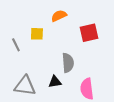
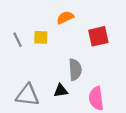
gray line: (16, 45) -> (17, 40), moved

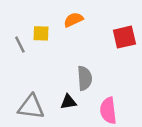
red square: (98, 36) -> (124, 37), moved
yellow square: (41, 37) -> (41, 33), moved

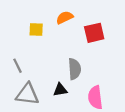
red square: (124, 37) -> (94, 33), moved
gray line: (20, 45) -> (18, 66), moved

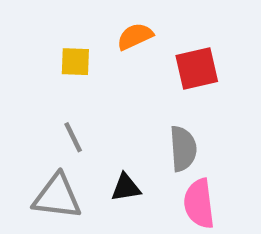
gray line: (18, 66) -> (73, 137), moved
gray semicircle: (74, 69) -> (183, 149), moved

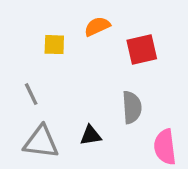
gray line: (73, 137) -> (31, 94), moved
pink semicircle: (199, 204) -> (165, 147), moved

